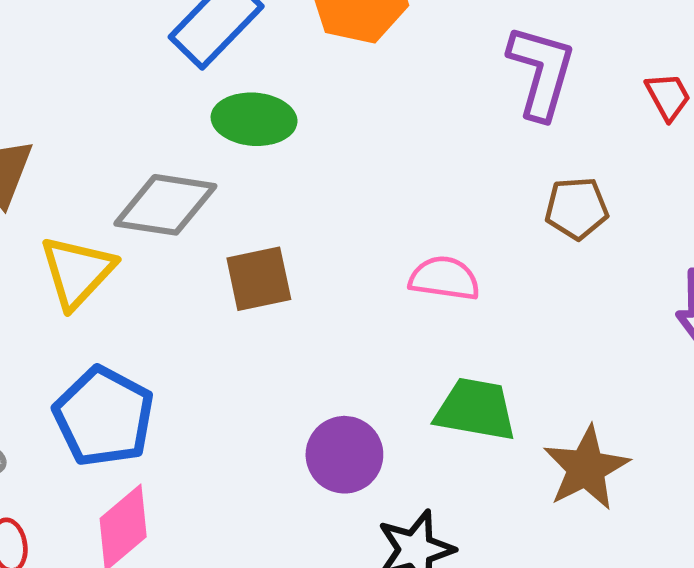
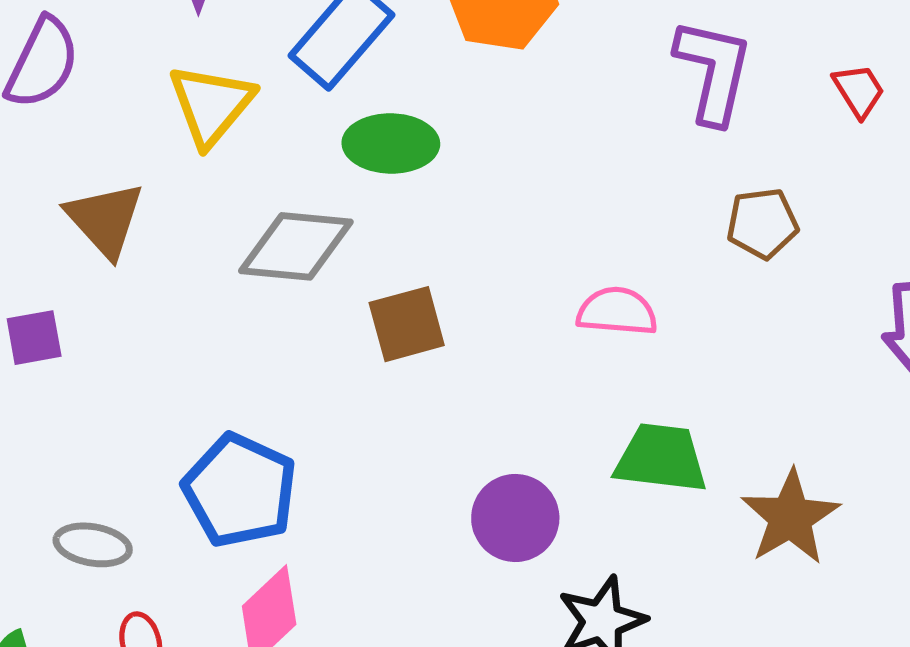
yellow triangle: (77, 272) -> (211, 105), moved

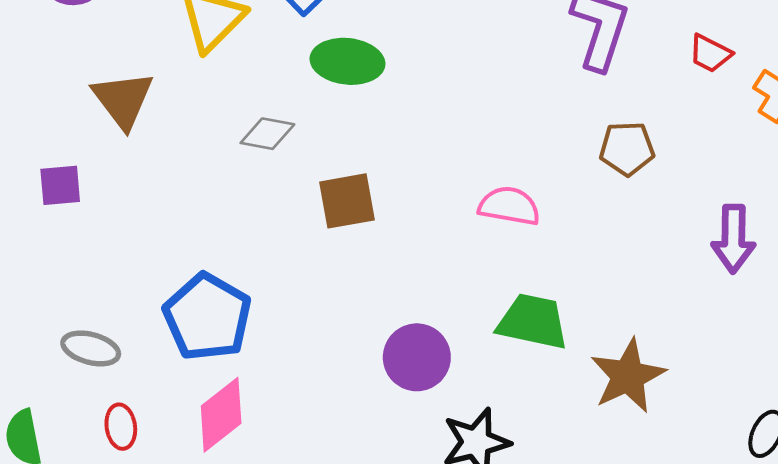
red trapezoid: (859, 91) -> (710, 53), turned 144
gray diamond: (296, 246) -> (267, 134), size x0.6

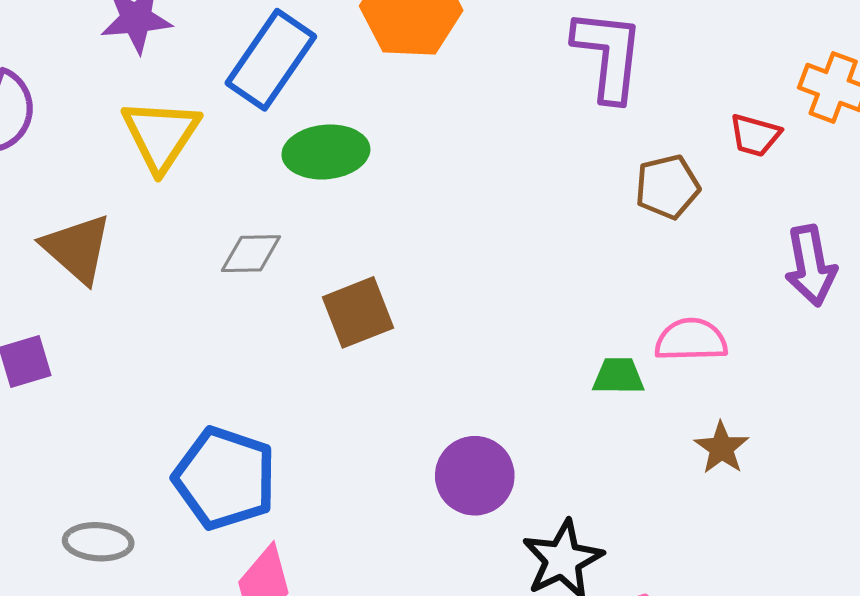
red trapezoid: (710, 53) -> (755, 135), moved
pink semicircle: (509, 206) -> (691, 340), moved
green trapezoid: (533, 322) -> (618, 376), moved, size x0.6
brown star: (628, 376) -> (721, 448), size x0.6

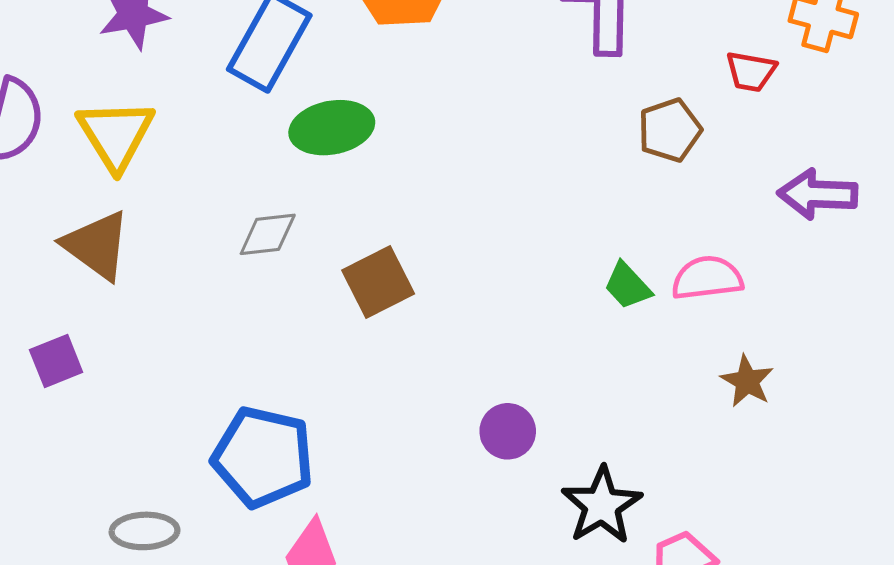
yellow triangle: (161, 135) -> (116, 135), moved
purple arrow: (811, 266) -> (818, 194), turned 108
green trapezoid: (618, 376) -> (628, 286), moved, turned -128
purple circle: (475, 476) -> (508, 431), size x0.7

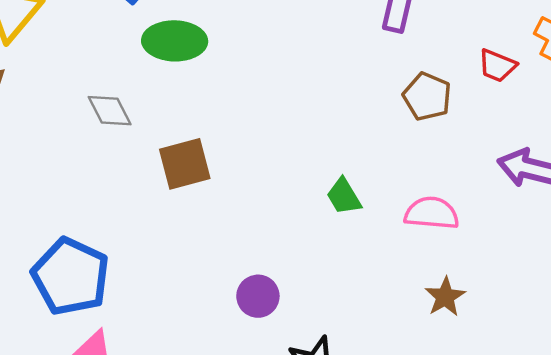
brown pentagon: (670, 130) -> (427, 97), turned 30
gray diamond: (268, 234) -> (110, 111), turned 57
green trapezoid: (628, 286) -> (344, 196), moved

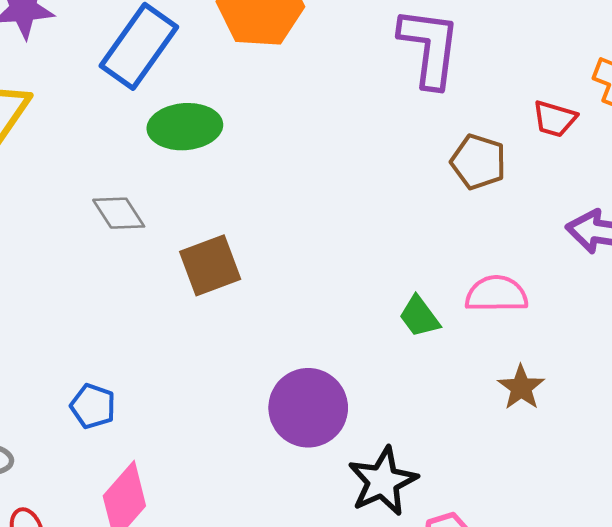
green trapezoid: (344, 196) -> (419, 317), moved
blue pentagon: (71, 276) -> (93, 406), size x0.5
purple circle: (258, 296) -> (308, 408), size x1.6

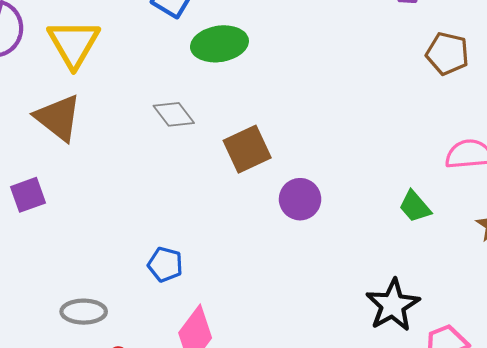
green trapezoid: (419, 317) -> (415, 207), moved
purple circle: (308, 408) -> (300, 199), moved, size x0.7

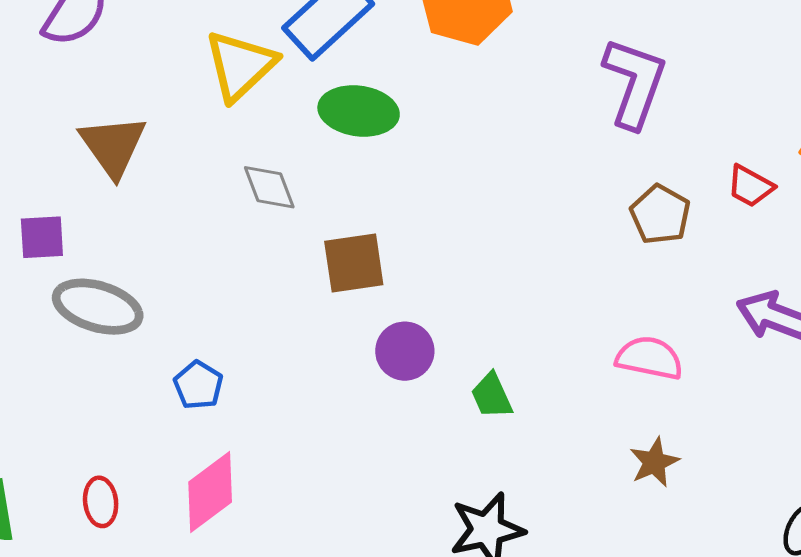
yellow triangle: (74, 43) -> (240, 66), moved
green trapezoid: (415, 207) -> (492, 396), moved
gray ellipse: (84, 312) -> (98, 307), moved, size x1.4

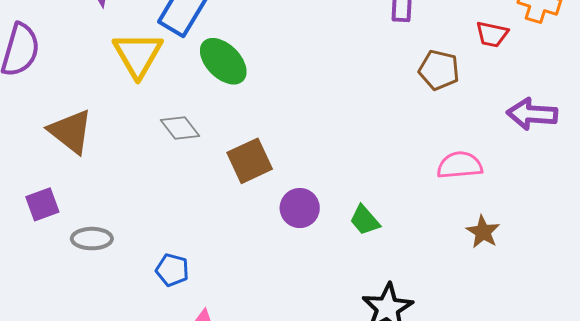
green ellipse: (359, 111) -> (223, 61), turned 54
gray ellipse: (98, 307) -> (92, 239), size x0.7

